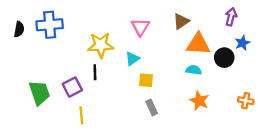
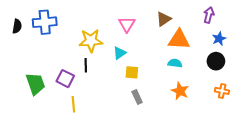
black circle: (224, 58) -> (216, 61), moved
purple square: (72, 87) -> (65, 79), turned -36

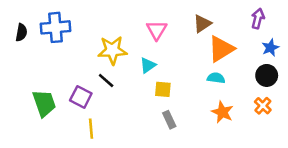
orange triangle: (179, 40) -> (221, 49), turned -35
black line: (86, 65) -> (106, 80), turned -48
orange cross: (222, 91) -> (263, 106), moved, turned 32

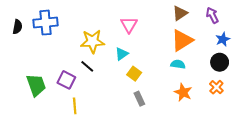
purple arrow: (258, 19) -> (212, 15), turned -42
brown triangle: (202, 24) -> (180, 13), moved
yellow square: (163, 89) -> (134, 74), turned 32

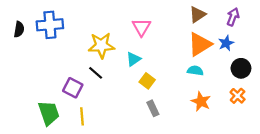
purple arrow: (212, 15) -> (233, 17), turned 49
blue star: (223, 39) -> (226, 43), moved
green trapezoid: (36, 85) -> (49, 113), moved

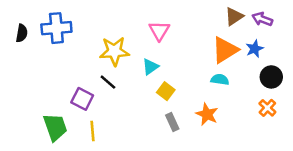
brown triangle: (198, 15) -> (234, 17), moved
purple arrow: (233, 17) -> (262, 19), turned -90
orange star: (201, 101) -> (207, 114), moved

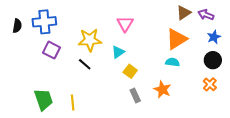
blue star: (255, 49) -> (214, 37), moved
purple square: (82, 99) -> (51, 50), moved

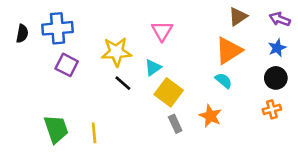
purple arrow: (206, 15) -> (280, 19), moved
cyan semicircle: (173, 62) -> (224, 81), turned 32
black line: (85, 64) -> (123, 83), moved
yellow square: (130, 71) -> (169, 92), size x1.5
orange cross: (210, 84) -> (272, 109), turned 32

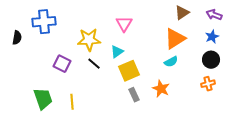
black semicircle: (22, 34) -> (17, 38), moved
purple square: (67, 65) -> (62, 64), moved
cyan semicircle: (224, 81) -> (171, 62), turned 112
yellow square: (169, 92) -> (129, 71), turned 30

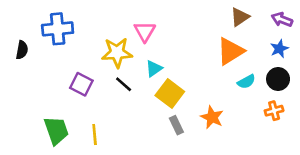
pink triangle: (124, 24) -> (145, 31), moved
cyan semicircle: (171, 62) -> (246, 82), moved
yellow square: (129, 71) -> (170, 94), turned -30

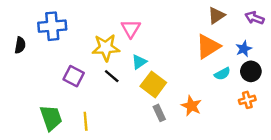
blue star: (279, 49) -> (244, 49), moved

